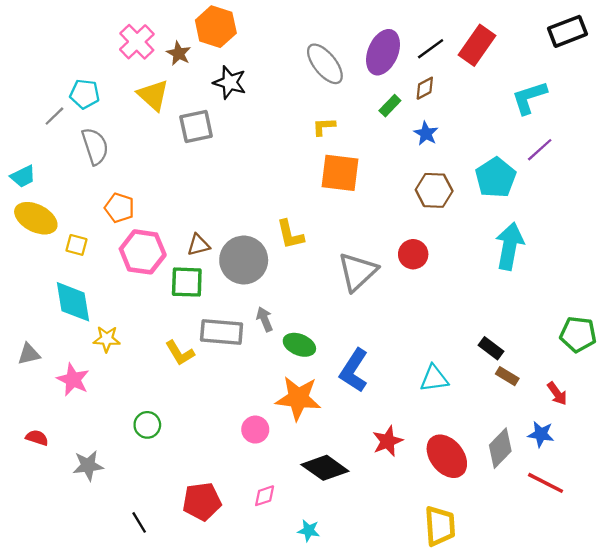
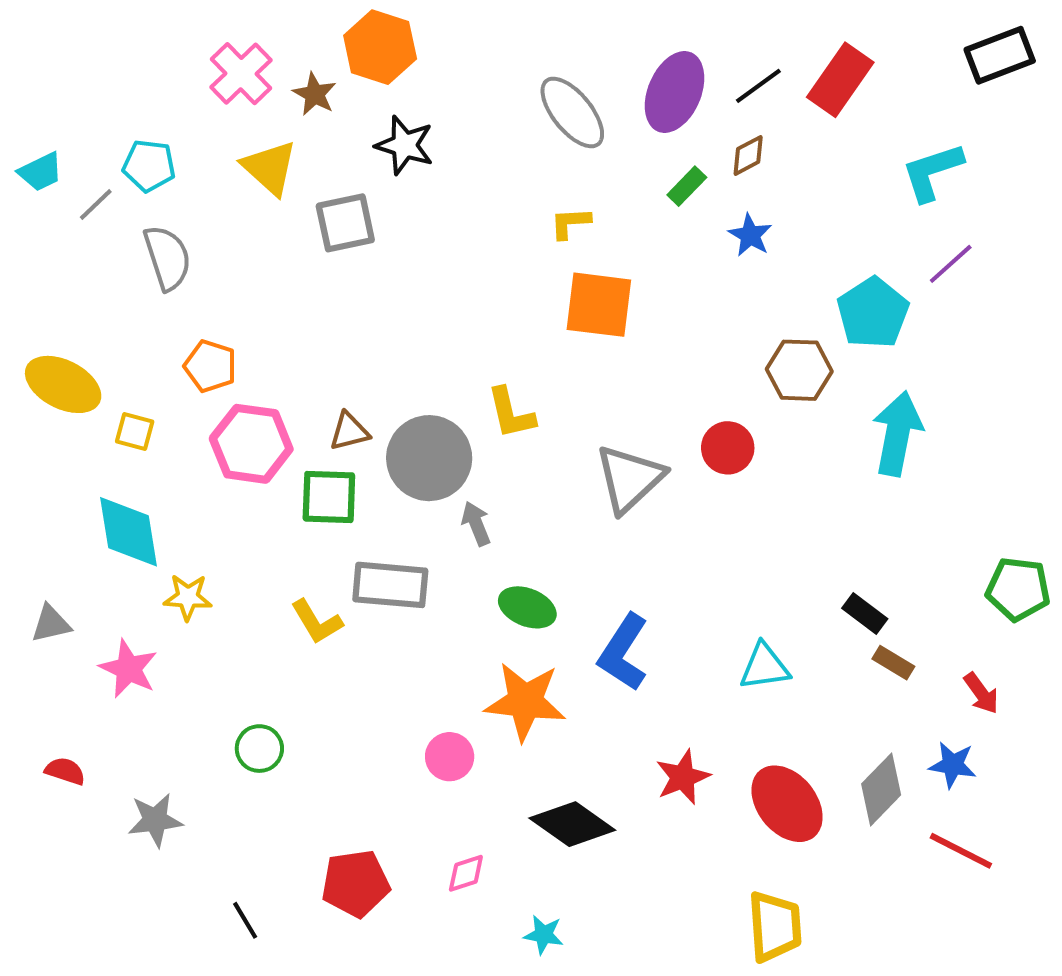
cyan trapezoid: (23, 176) -> (41, 172), moved
brown hexagon: (434, 190) -> (799, 370), moved
gray arrow: (265, 319) -> (476, 524), moved

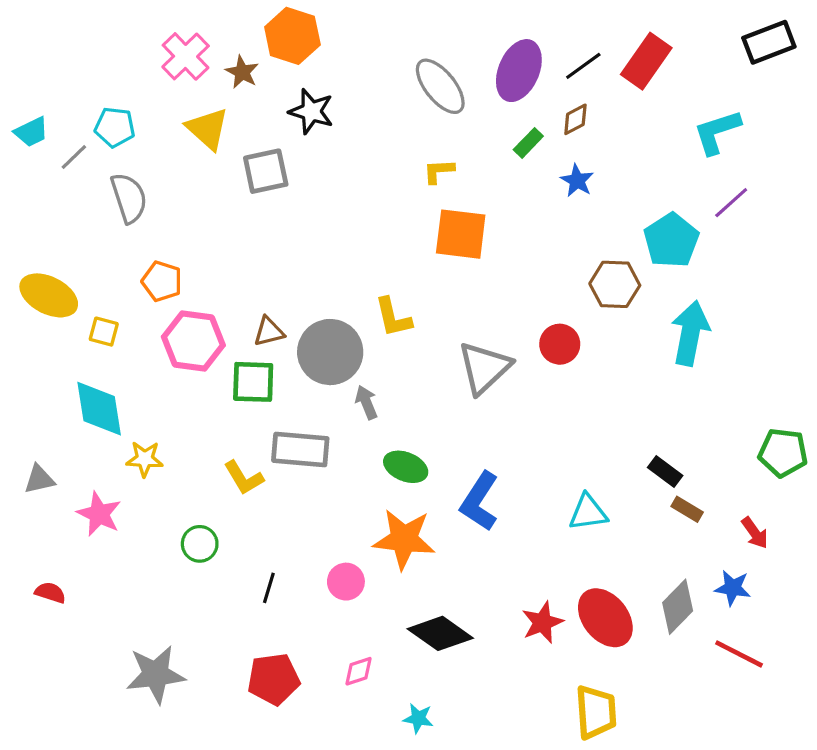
green circle: (259, 749) -> (200, 544), moved
red star: (683, 777) -> (542, 622), moved
gray star: (155, 820) -> (156, 674), moved, size x1.4
black line: (245, 920) -> (269, 588), moved, turned 48

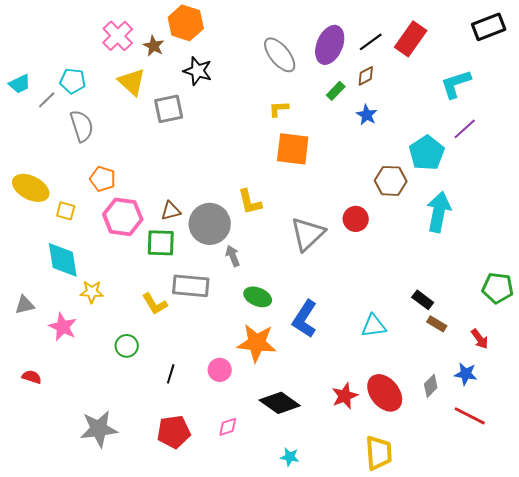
gray diamond: (678, 607) -> (431, 386), size x0.7
cyan star: (418, 718) -> (290, 457), moved

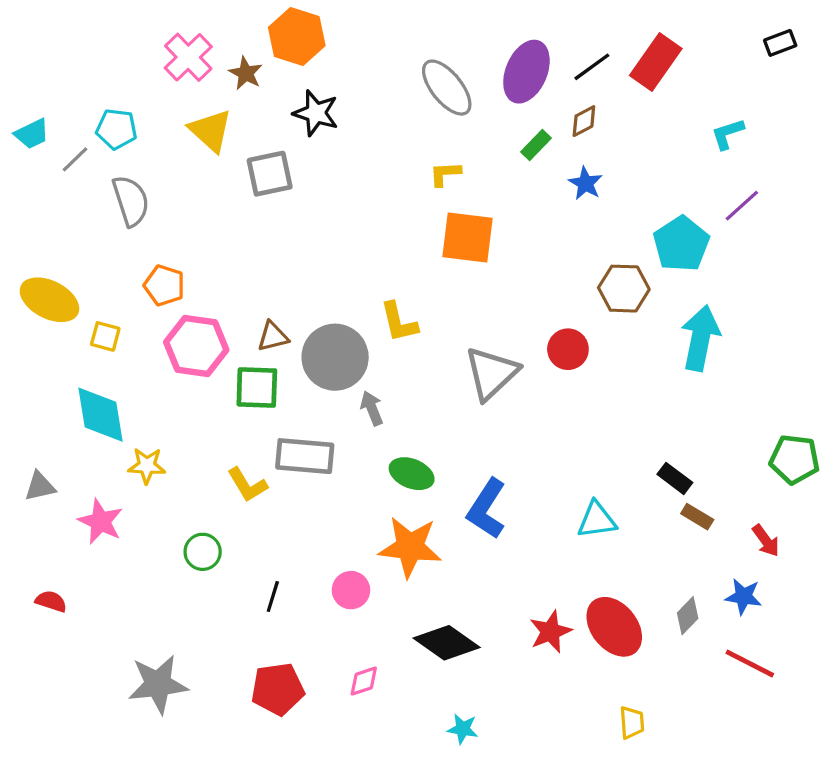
black rectangle: (489, 27) -> (780, 43), size x0.6
cyan L-shape: (456, 84) -> (728, 134), size x0.7
yellow trapezoid: (379, 453) -> (632, 723), moved, size x0.6

